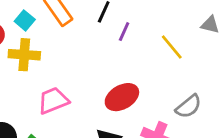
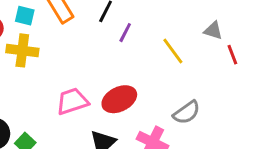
cyan square: (25, 20) -> (25, 16), turned -30
pink trapezoid: (53, 101) -> (72, 101), moved

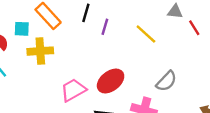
yellow cross: (22, 50) -> (40, 51), moved

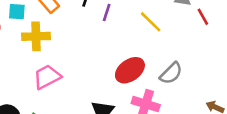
red ellipse: (111, 81) -> (130, 70), moved
pink trapezoid: (73, 90) -> (47, 77), moved

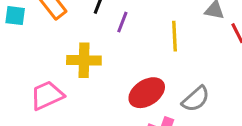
yellow line: (151, 22) -> (174, 36), turned 40
yellow cross: (36, 36) -> (84, 60), moved

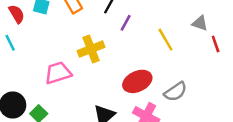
yellow line: (174, 36) -> (165, 40), turned -35
yellow cross: (84, 60) -> (91, 49), turned -30

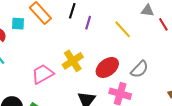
yellow cross: (91, 49) -> (73, 61), moved

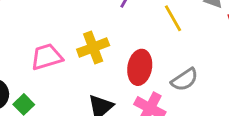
red ellipse: (107, 67) -> (140, 67), turned -55

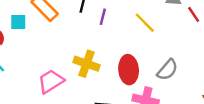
yellow cross: (93, 47) -> (86, 64), turned -35

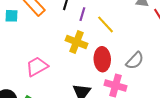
yellow line: (145, 23) -> (106, 24), moved
yellow cross: (86, 64) -> (77, 42), moved

